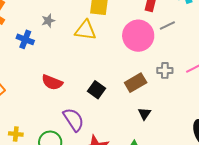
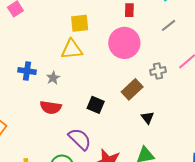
gray star: (48, 21) -> (53, 78), moved
gray line: (167, 25) -> (169, 25), moved
blue cross: (25, 39) -> (27, 71), moved

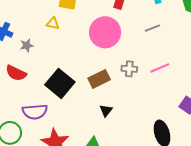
yellow triangle: (72, 49) -> (53, 23), size x0.6
black square: (96, 105) -> (60, 83), size x1.6
purple semicircle: (80, 139) -> (35, 112), turned 115

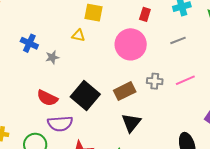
red semicircle: (16, 73) -> (47, 98), moved
black triangle: (106, 111) -> (131, 123), size x1.5

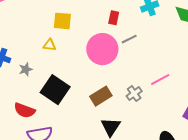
gray line: (178, 40) -> (129, 39), moved
gray cross: (155, 81) -> (134, 94), moved, turned -35
black square: (85, 95) -> (55, 90), moved

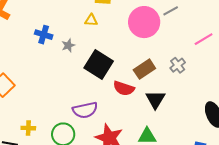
pink line: (160, 79) -> (204, 39), moved
red semicircle: (25, 110) -> (124, 88), moved

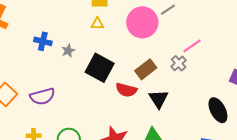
yellow triangle: (91, 20) -> (97, 24), moved
pink line: (204, 39) -> (192, 46), moved
purple semicircle: (85, 110) -> (42, 96), moved

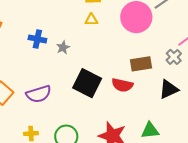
black square: (100, 68) -> (87, 83), moved
brown rectangle: (146, 69) -> (141, 64), turned 30
black triangle: (159, 99) -> (169, 89), moved, turned 40

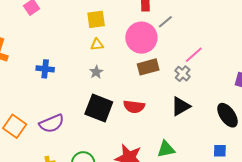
gray star: (63, 47) -> (96, 72), moved
brown rectangle: (141, 64) -> (148, 67), moved

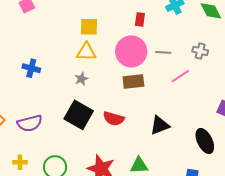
gray line: (165, 22) -> (163, 52), moved, turned 35
yellow triangle: (97, 45) -> (86, 52), size x1.5
gray cross: (183, 74) -> (200, 51), moved, turned -35

